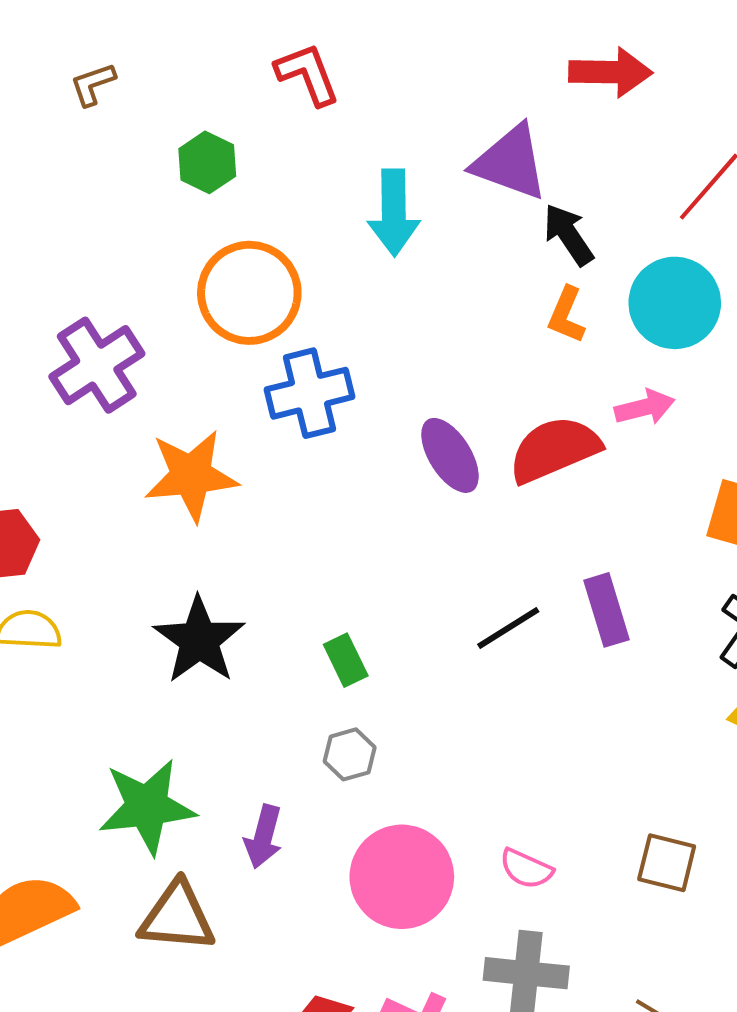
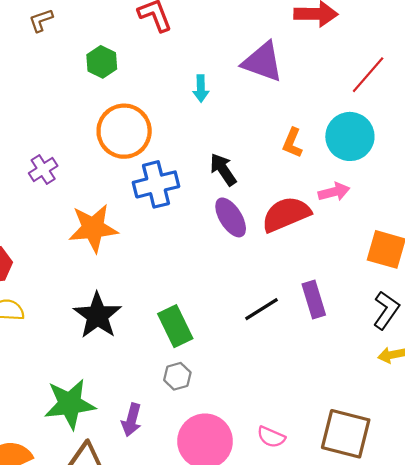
cyan arrow: (394, 213) -> (201, 89), size x0.6
black arrow: (568, 235) -> (223, 170), moved
purple cross: (97, 365) -> (43, 170), size x0.6
green rectangle: (346, 660) -> (175, 326), size x1.5
brown square: (667, 863) -> (346, 434), size x1.6

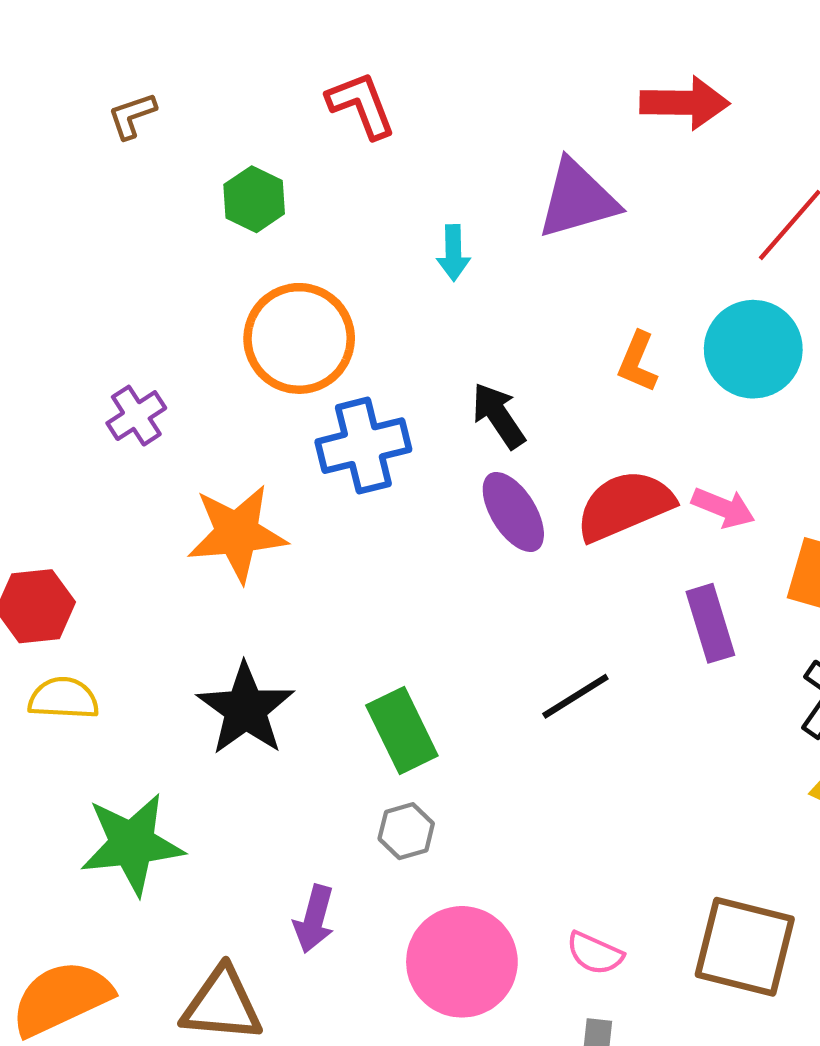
purple triangle: (263, 62) -> (578, 199), turned -36
pink arrow: (334, 192) -> (723, 508), moved, turned 36
purple rectangle: (314, 299) -> (710, 623), moved
green star: (70, 404) -> (132, 844), moved

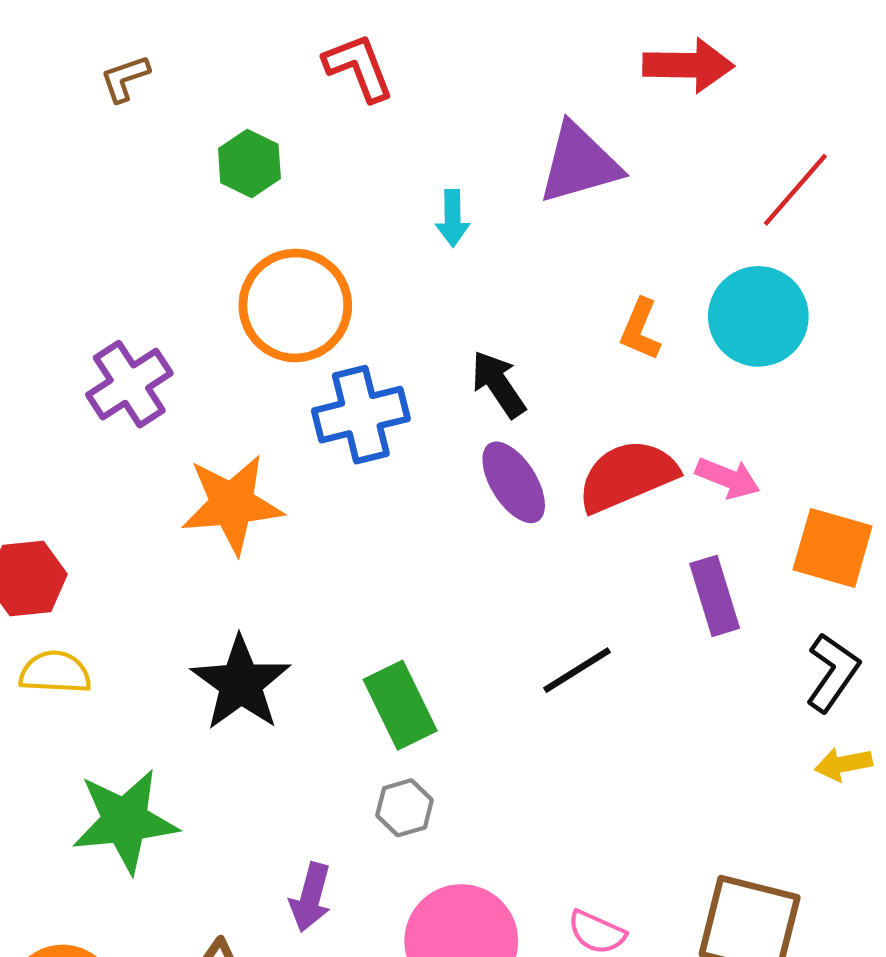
purple cross: (136, 416) -> (129, 384), size x1.4

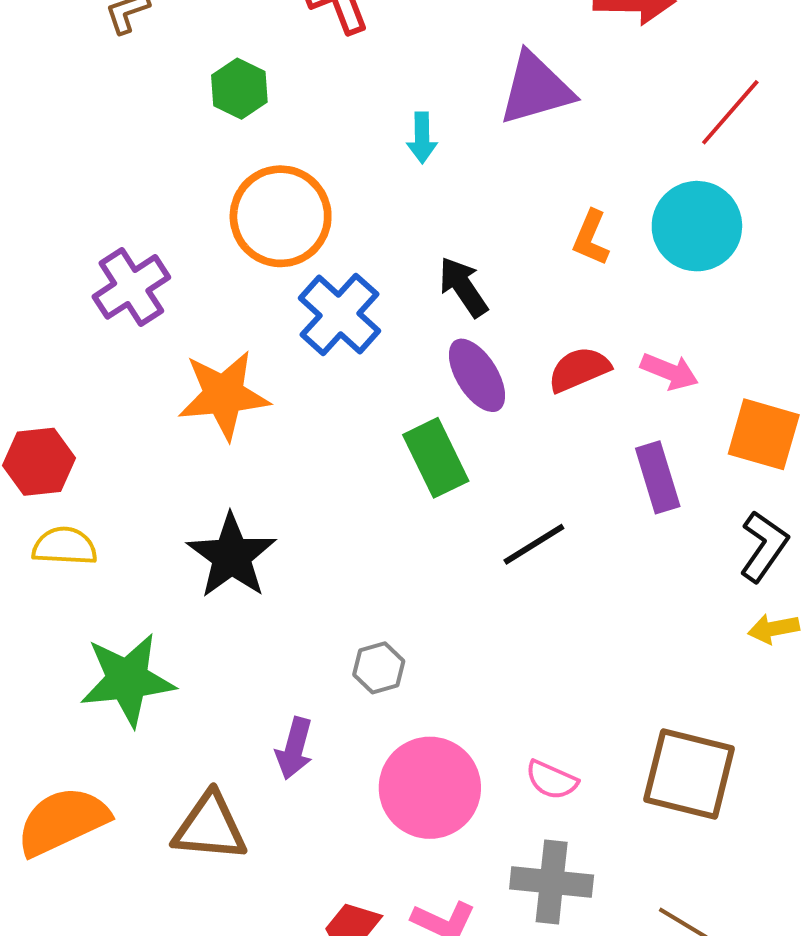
blue cross: (361, 415) -> (340, 314), turned -34
red semicircle: (627, 476) -> (579, 369), size x0.7
green rectangle: (400, 705) -> (436, 458), moved

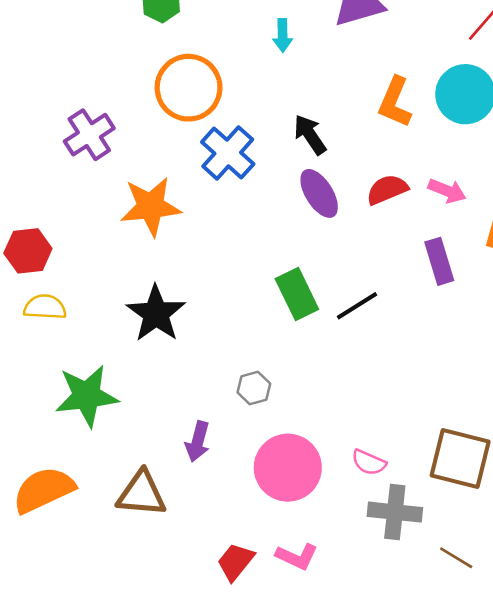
orange L-shape: (591, 238) -> (395, 102), size x1.4
green rectangle: (436, 458) -> (297, 294), moved
gray cross: (552, 882) -> (395, 512), moved

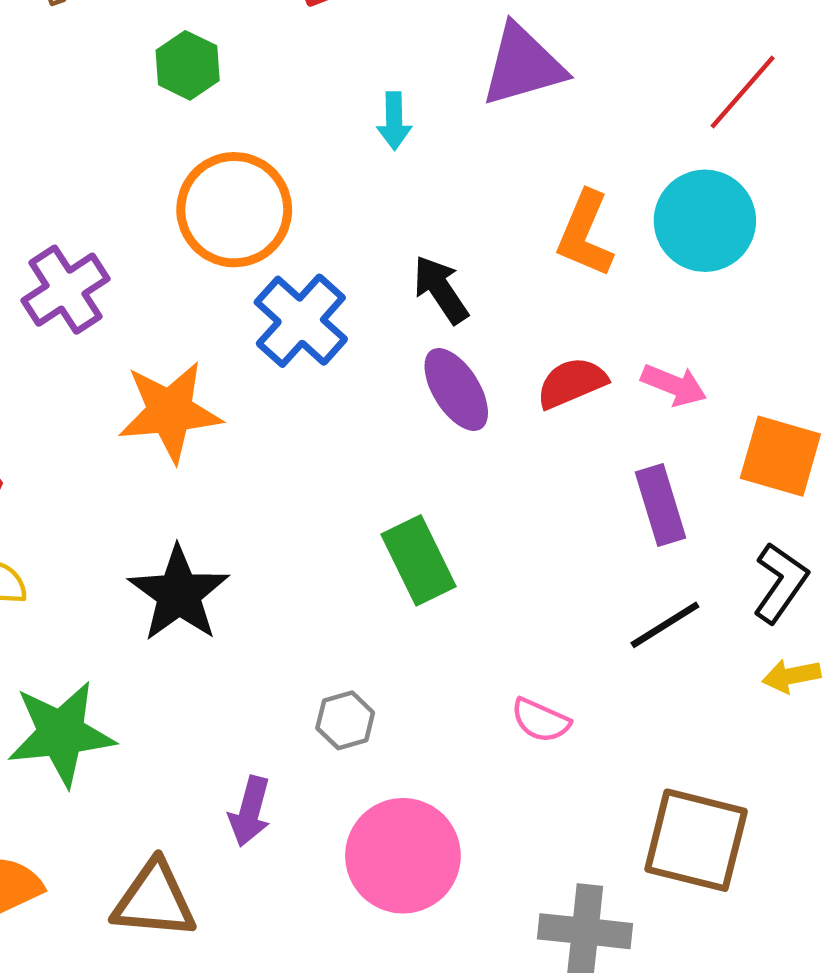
black line: (357, 306) -> (665, 625), moved
pink semicircle: (369, 462) -> (541, 720), moved

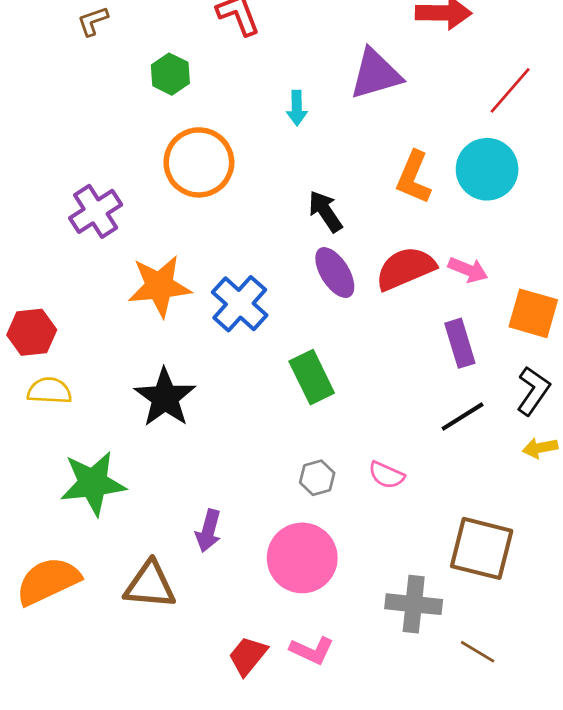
blue cross: (301, 321) -> (240, 304), moved
red semicircle: (572, 383) -> (405, 268), size x1.4
gray hexagon: (345, 720) -> (317, 478), moved

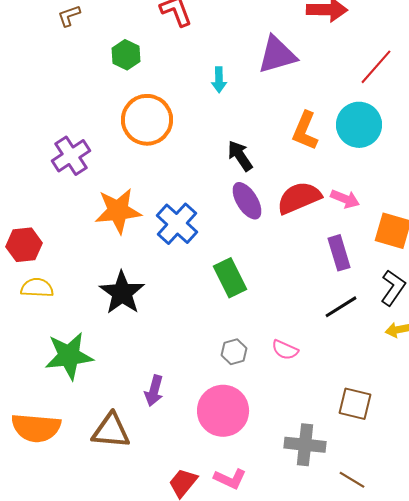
brown square: (482, 548) -> (355, 404), size x0.7
orange semicircle: (48, 581) -> (36, 428), turned -150

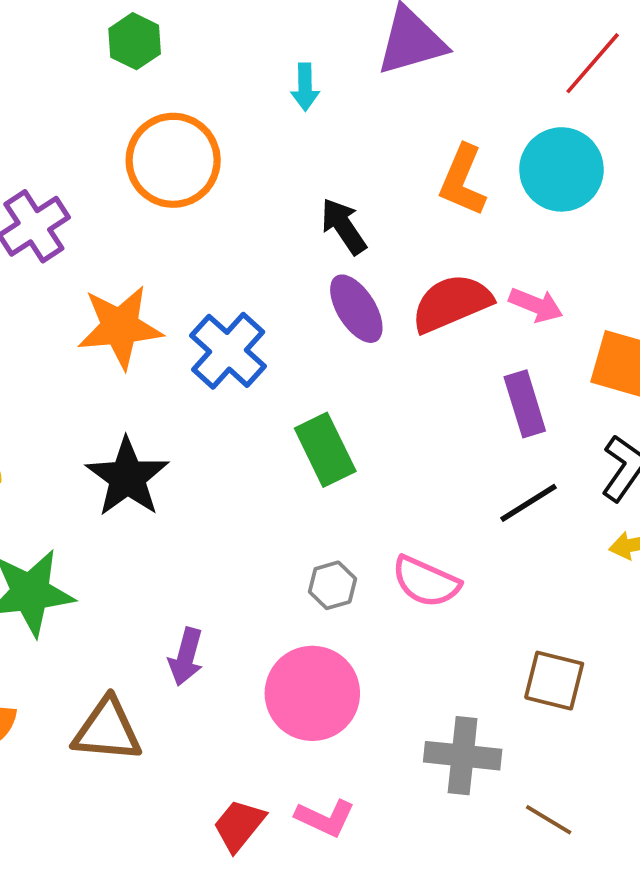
pink semicircle: (285, 350) -> (426, 582), size x1.4

